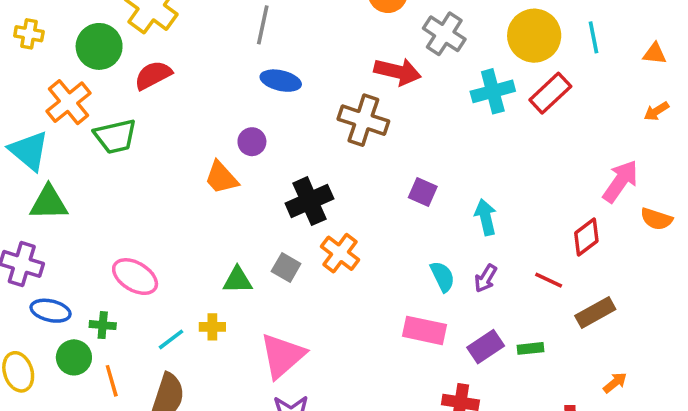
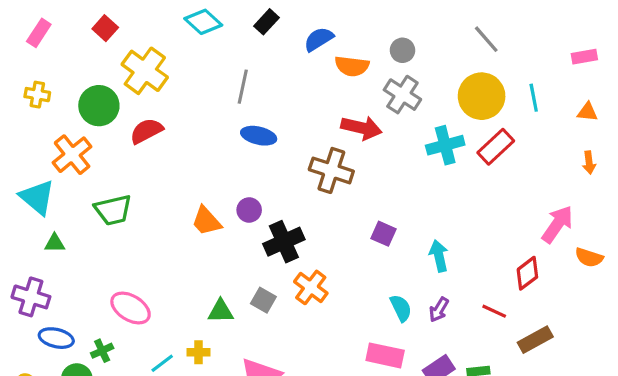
orange arrow: (656, 111) -> (589, 163), turned -65
green trapezoid: (115, 136) -> (113, 210), moved
purple circle: (252, 142) -> (249, 210), moved
green triangle: (49, 203) -> (55, 243), size x0.6
green cross: (103, 325) -> (102, 351), turned -30

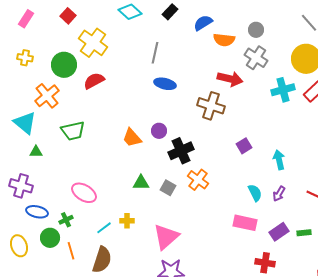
purple square: (384, 234) -> (244, 146), turned 35
green triangle: (221, 311) -> (141, 183), moved

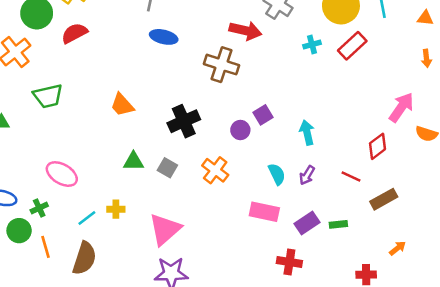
cyan cross: (283, 90) -> (312, 44), size x0.6
purple circle: (159, 131) -> (240, 130), moved
orange cross: (198, 180) -> (215, 170), moved

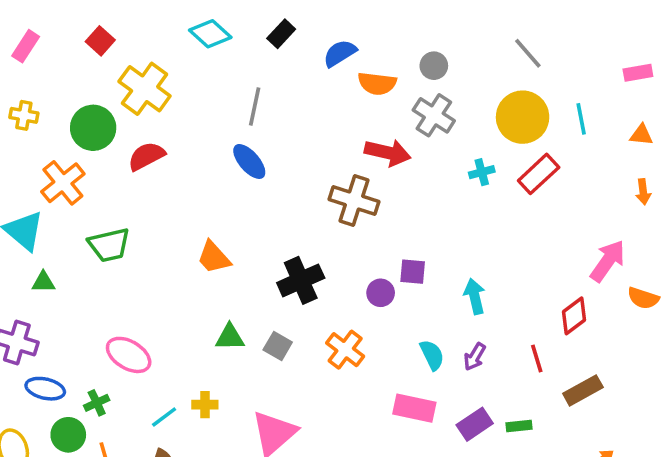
blue ellipse: (164, 37) -> (249, 161), moved, turned 36
purple square: (263, 115) -> (413, 272), turned 36
red line: (351, 177) -> (537, 358), turned 48

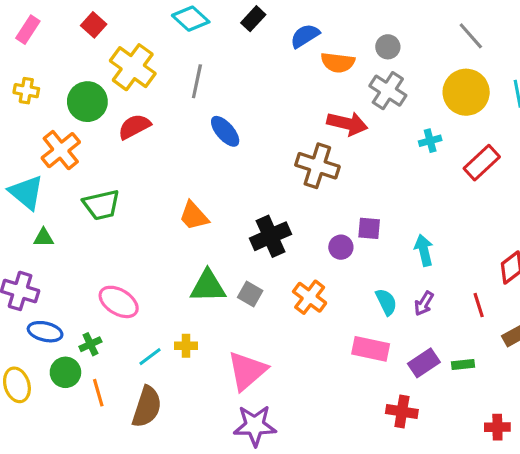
gray line: (255, 106) -> (197, 81), moved
red rectangle: (539, 174) -> (482, 163), moved
green triangle: (230, 337) -> (208, 286), size x1.4

